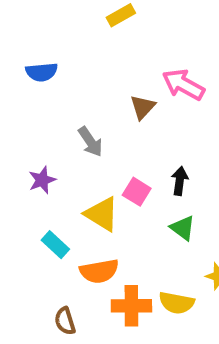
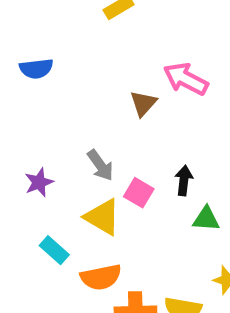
gray arrow: (90, 142) -> (100, 165), moved
green triangle: (183, 228) -> (206, 219), moved, turned -32

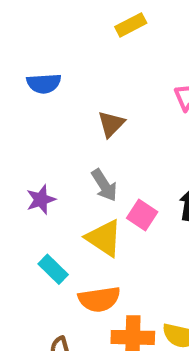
brown triangle: (143, 103) -> (111, 124), moved

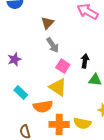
gray arrow: (104, 185) -> (53, 45), moved
yellow triangle: (104, 238) -> (58, 87), moved

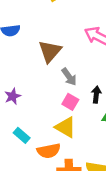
brown triangle: (47, 23) -> (50, 51), size x1.5
gray arrow: (53, 45) -> (69, 77), moved

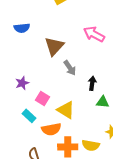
pink square: (70, 102) -> (43, 99), moved

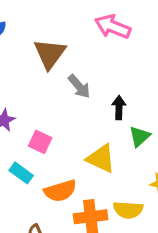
green triangle: (103, 102) -> (140, 136), turned -40
yellow triangle: (66, 110) -> (101, 159), moved

